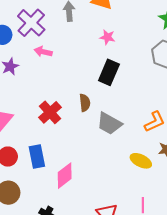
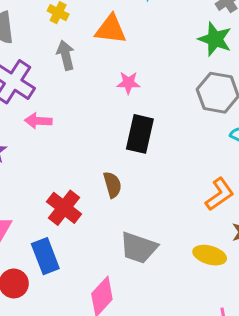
gray trapezoid: (109, 124) -> (139, 248), moved
blue rectangle: (37, 157) -> (45, 256), moved

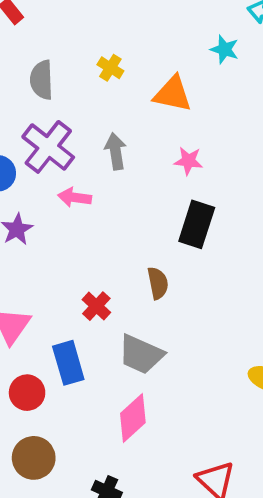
gray arrow: (66, 55) -> (116, 151), moved
red cross: (64, 208) -> (96, 306), size x0.7
gray trapezoid: (139, 248) -> (141, 354), moved

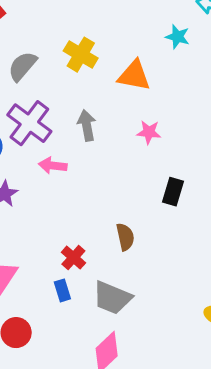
yellow cross: (110, 68) -> (81, 55), size x1.5
gray semicircle: (42, 80) -> (22, 66), turned 44
black rectangle: (197, 224) -> (173, 192), moved, size x0.7
blue rectangle: (68, 363) -> (62, 290), moved, size x0.6

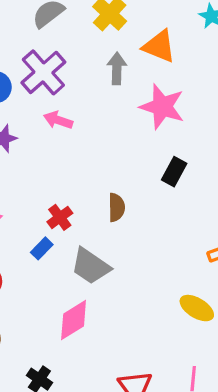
gray arrow: (87, 125) -> (117, 68), moved
pink star: (149, 132) -> (162, 107), size x1.8
blue rectangle: (62, 290) -> (42, 248), turned 50

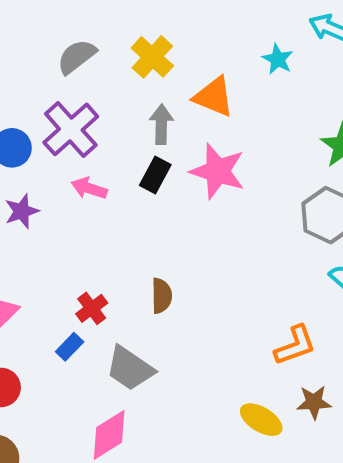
black rectangle: (174, 172) -> (155, 175), moved

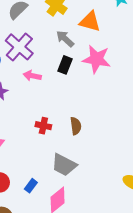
gray arrow: (161, 124) -> (65, 39), turned -42
red cross: (92, 308) -> (43, 126), moved, turned -35
blue rectangle: (70, 347) -> (31, 186), moved

